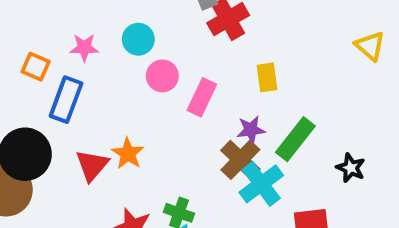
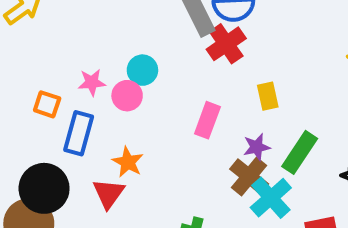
pink circle: (162, 76) -> (127, 96), moved
orange star: (128, 154) -> (128, 162), moved

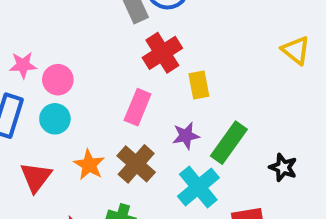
red cross: (226, 44) -> (162, 53), moved
cyan circle: (142, 70) -> (55, 119), moved
orange star: (128, 162) -> (89, 165), moved
brown cross: (249, 176) -> (136, 164), moved

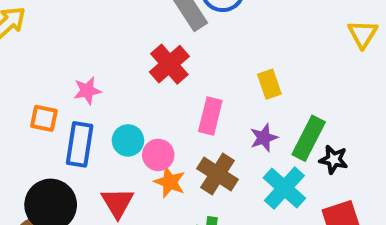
yellow triangle: (296, 50) -> (363, 34), turned 32
red cross: (162, 53) -> (169, 64), moved
pink circle: (58, 80) -> (158, 155), moved
black star: (283, 167) -> (334, 160), moved

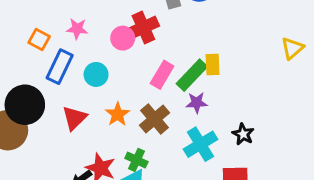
green rectangle: (309, 138) -> (192, 75), moved
pink circle: (158, 155) -> (123, 38), moved

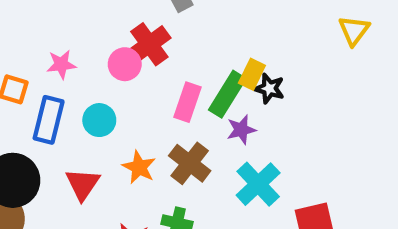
yellow rectangle: (213, 64) -> (252, 74), turned 40
black star: (243, 134) -> (269, 88), moved

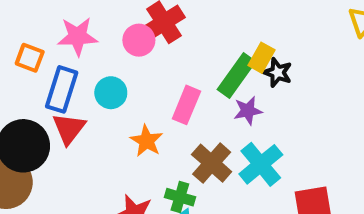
pink star: (61, 64) -> (77, 36), size x1.4
pink rectangle: (187, 102) -> (186, 105), moved
brown cross: (190, 163) -> (212, 163), moved
red triangle: (83, 184) -> (69, 129), moved

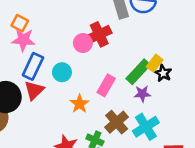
pink star: (77, 36) -> (23, 40), moved
orange square: (30, 58) -> (20, 23), moved

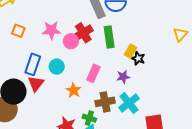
pink star: (23, 40) -> (51, 30), moved
green rectangle: (138, 72) -> (109, 37), moved, turned -45
brown cross: (117, 122) -> (105, 102), turned 36

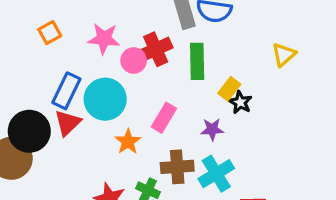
orange square: (18, 31) -> (50, 33), turned 32
yellow triangle: (180, 34) -> (284, 55), moved
cyan circle: (57, 67) -> (105, 99), size x1.6

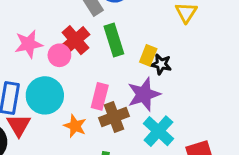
purple star: (212, 129) -> (144, 94), size x1.6
brown cross: (177, 167) -> (114, 117), moved

